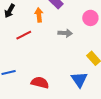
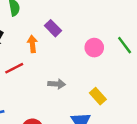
gray arrow: (65, 33) -> (57, 84), moved

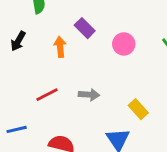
pink circle: (94, 48) -> (124, 44), moved
red line: (14, 68) -> (47, 95), moved

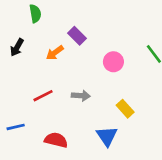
pink circle: (124, 44) -> (113, 62), moved
orange arrow: (60, 47) -> (55, 53), turned -120

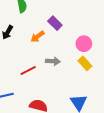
gray arrow: (81, 96) -> (53, 61), moved
yellow rectangle: (125, 109) -> (85, 63), moved

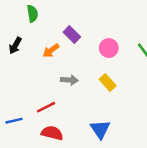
pink circle: (84, 44) -> (109, 48), moved
red line: (28, 71) -> (46, 107), moved

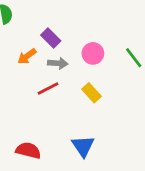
gray arrow: (69, 80) -> (58, 63), moved
red line: (46, 107) -> (48, 89), moved

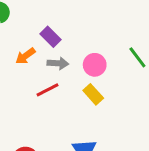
pink circle: (93, 53) -> (95, 65), moved

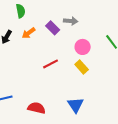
orange arrow: (25, 56) -> (29, 33), moved
gray arrow: (58, 63) -> (71, 21), moved

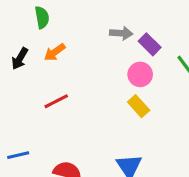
purple rectangle: (53, 28) -> (150, 44), moved
red line: (51, 64) -> (56, 101), moved

